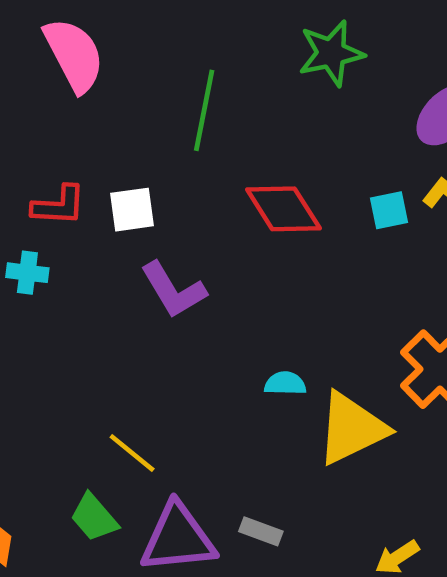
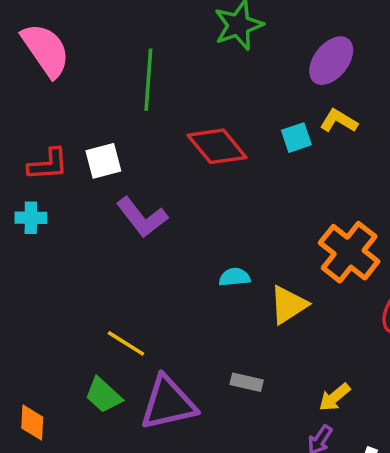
yellow triangle: (352, 429) -> (288, 305), size x0.7
gray rectangle: (261, 531) -> (247, 382), moved

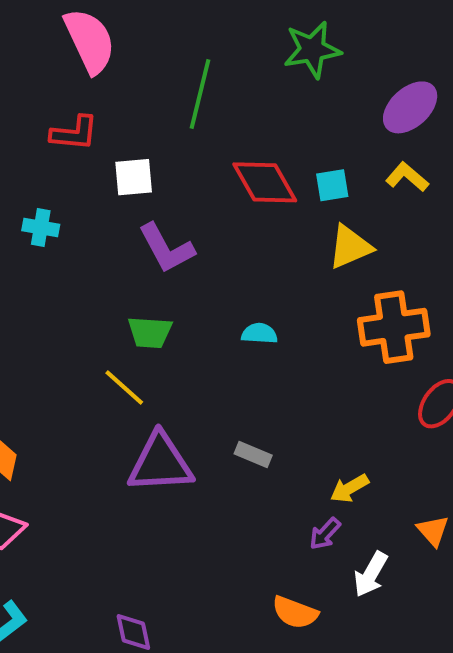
cyan square: (296, 138) -> (332, 185), moved
red L-shape: (48, 164) -> (74, 133), moved
orange cross: (349, 252) -> (394, 327), turned 34
yellow triangle: (288, 305) -> (350, 247), moved
green trapezoid: (103, 395) -> (150, 332), moved, turned -48

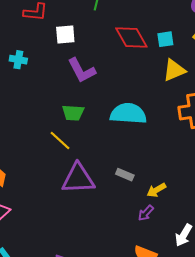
cyan semicircle: (259, 333) -> (128, 114), size x2.0
yellow arrow: (349, 488) -> (156, 190), moved
purple arrow: (325, 534) -> (146, 213), moved

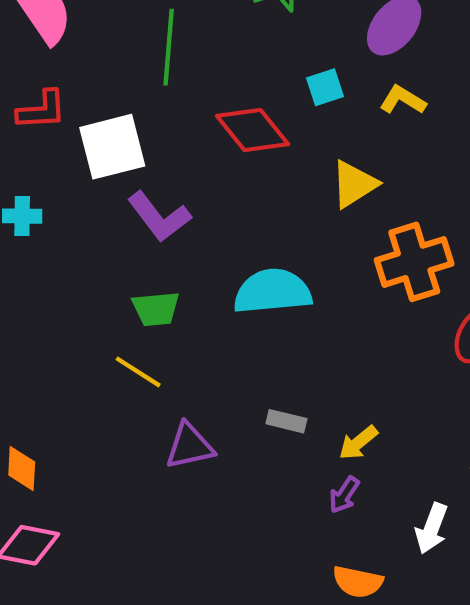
white square: (65, 34) -> (112, 147), size x1.5
cyan square: (165, 39) -> (325, 87), moved
purple triangle: (78, 179) -> (189, 446), size x0.7

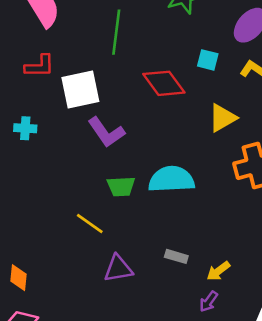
cyan square: (325, 87) -> (208, 60), turned 30
green trapezoid: (156, 309) -> (121, 186), moved

